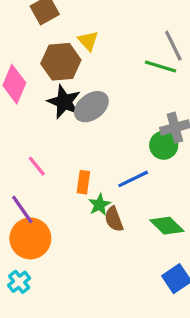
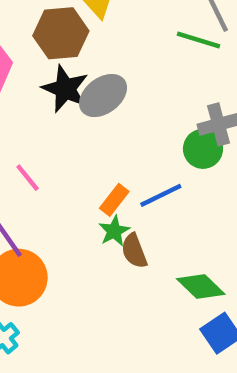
orange rectangle: (83, 182) -> (114, 200), moved, turned 30
green diamond: (167, 226) -> (201, 287), moved

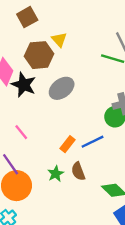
black star: (65, 89) -> (24, 85), moved
green star: (114, 231) -> (56, 174), moved

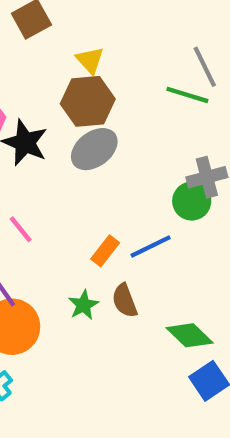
brown hexagon: (39, 55) -> (88, 101), moved

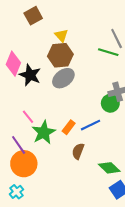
brown semicircle: (125, 301) -> (78, 151), turned 42
green star: (83, 305) -> (44, 132), moved, size x1.6

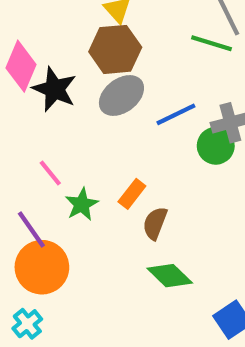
blue line: (91, 125) -> (176, 114), moved
green star: (44, 132) -> (82, 204), size x0.7
brown semicircle: (78, 151) -> (155, 223), moved
green diamond: (109, 168) -> (170, 276), moved

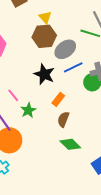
black star: (54, 89) -> (44, 74), moved
gray ellipse: (121, 95) -> (65, 49), moved
orange rectangle: (132, 194) -> (58, 99), moved

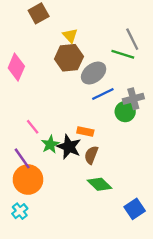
black star: (44, 74) -> (69, 147), moved
orange rectangle: (58, 99) -> (85, 132), turned 64

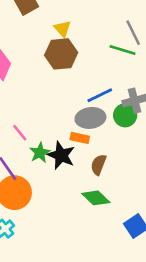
gray ellipse: (94, 73) -> (90, 118), moved, turned 30
brown semicircle: (91, 155) -> (98, 165), moved

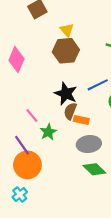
gray ellipse: (90, 118) -> (89, 144), moved
black star: (61, 155) -> (66, 94), moved
brown semicircle: (98, 165) -> (70, 111), moved

